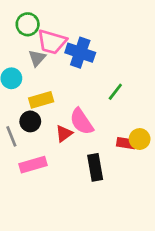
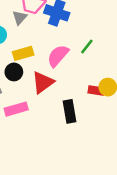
pink semicircle: (82, 121) -> (58, 56), moved, turned 75
red triangle: (64, 134) -> (43, 82), size x1.5

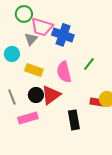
yellow rectangle: (23, 53) -> (34, 70), turned 36
pink semicircle: (58, 56) -> (64, 72), turned -55
black circle: (14, 72) -> (36, 95), moved

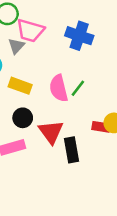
blue cross: (63, 35) -> (79, 36), moved
green line: (89, 64) -> (78, 88), moved
red triangle: (51, 95) -> (51, 132), moved, turned -30

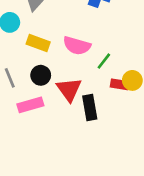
pink semicircle: (59, 88) -> (77, 46), turned -60
green line: (78, 88) -> (104, 61), moved

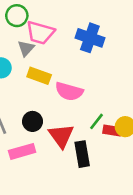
yellow rectangle: (38, 43) -> (39, 76), moved
green line: (104, 61) -> (96, 121), moved

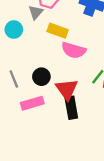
yellow rectangle: (39, 76) -> (58, 31), moved
black rectangle: (82, 154) -> (71, 108), moved

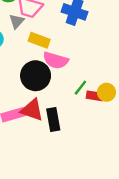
black circle: (41, 77) -> (36, 76), moved, size x1.6
red triangle: (67, 89) -> (32, 110), moved, turned -35

